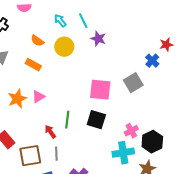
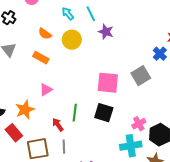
orange star: (17, 99) -> (25, 110), moved

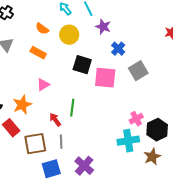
blue cross: (160, 54) -> (118, 49), moved
black square: (104, 113) -> (82, 65), moved

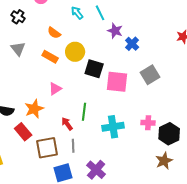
yellow circle: (69, 35) -> (75, 52), moved
blue cross: (118, 49) -> (132, 44), moved
pink cross: (136, 119) -> (148, 123), turned 32
cyan cross: (128, 141) -> (113, 127), moved

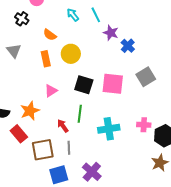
black cross: (18, 17) -> (22, 19), moved
orange rectangle: (50, 57) -> (46, 59), turned 49
black square: (94, 69) -> (84, 85), moved

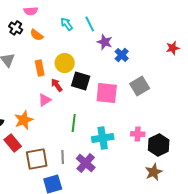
orange semicircle: (50, 35) -> (37, 35), moved
black square: (84, 85) -> (81, 81), moved
red arrow: (63, 126) -> (57, 85), moved
purple cross: (92, 172) -> (86, 163), moved

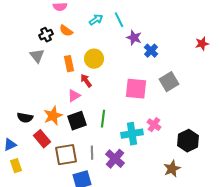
cyan arrow: (67, 24) -> (96, 20), turned 96
black cross: (16, 28) -> (46, 35), moved, turned 32
black square: (81, 81) -> (77, 121), moved, turned -36
pink cross: (138, 134) -> (154, 125), moved, turned 32
brown star: (154, 172) -> (172, 169), moved

